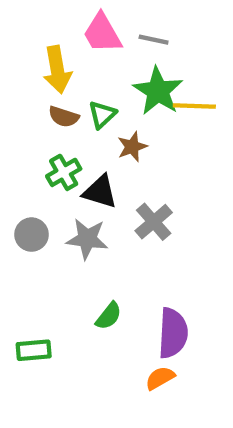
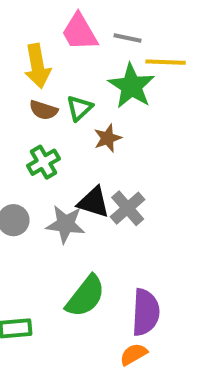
yellow line: (194, 106) -> (166, 62), moved
black triangle: (100, 192) -> (94, 202), moved
green semicircle: (109, 316) -> (86, 296), size x1.6

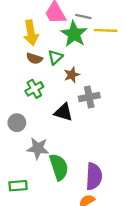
green star: (132, 86) -> (74, 34), moved
gray cross: (128, 208) -> (89, 97), moved, turned 30
gray star: (65, 224) -> (38, 148), moved
green semicircle: (86, 296) -> (59, 167), turned -56

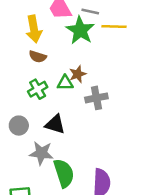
green triangle: (55, 57) -> (65, 83), moved, turned 42
black triangle: (64, 112) -> (55, 124), moved

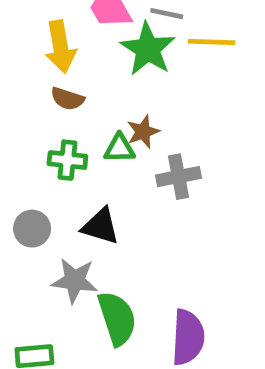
green cross: (38, 89) -> (67, 160), turned 36

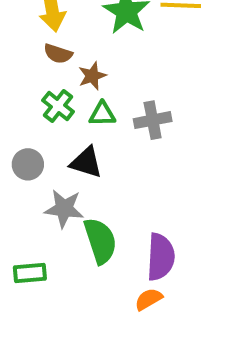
brown star: (143, 132) -> (92, 76), moved
green triangle: (119, 148) -> (102, 114), moved
green cross: (67, 160) -> (58, 106), turned 32

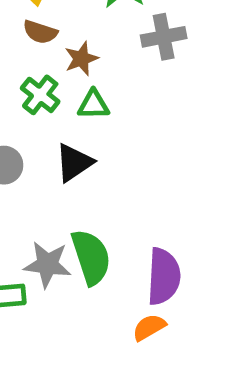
gray cross: (153, 120) -> (164, 37), moved
black triangle: (86, 162) -> (74, 163), turned -51
gray star: (64, 209) -> (47, 264), moved

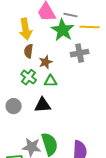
brown semicircle: (40, 32) -> (29, 51), turned 80
black triangle: (74, 163) -> (43, 105), turned 30

